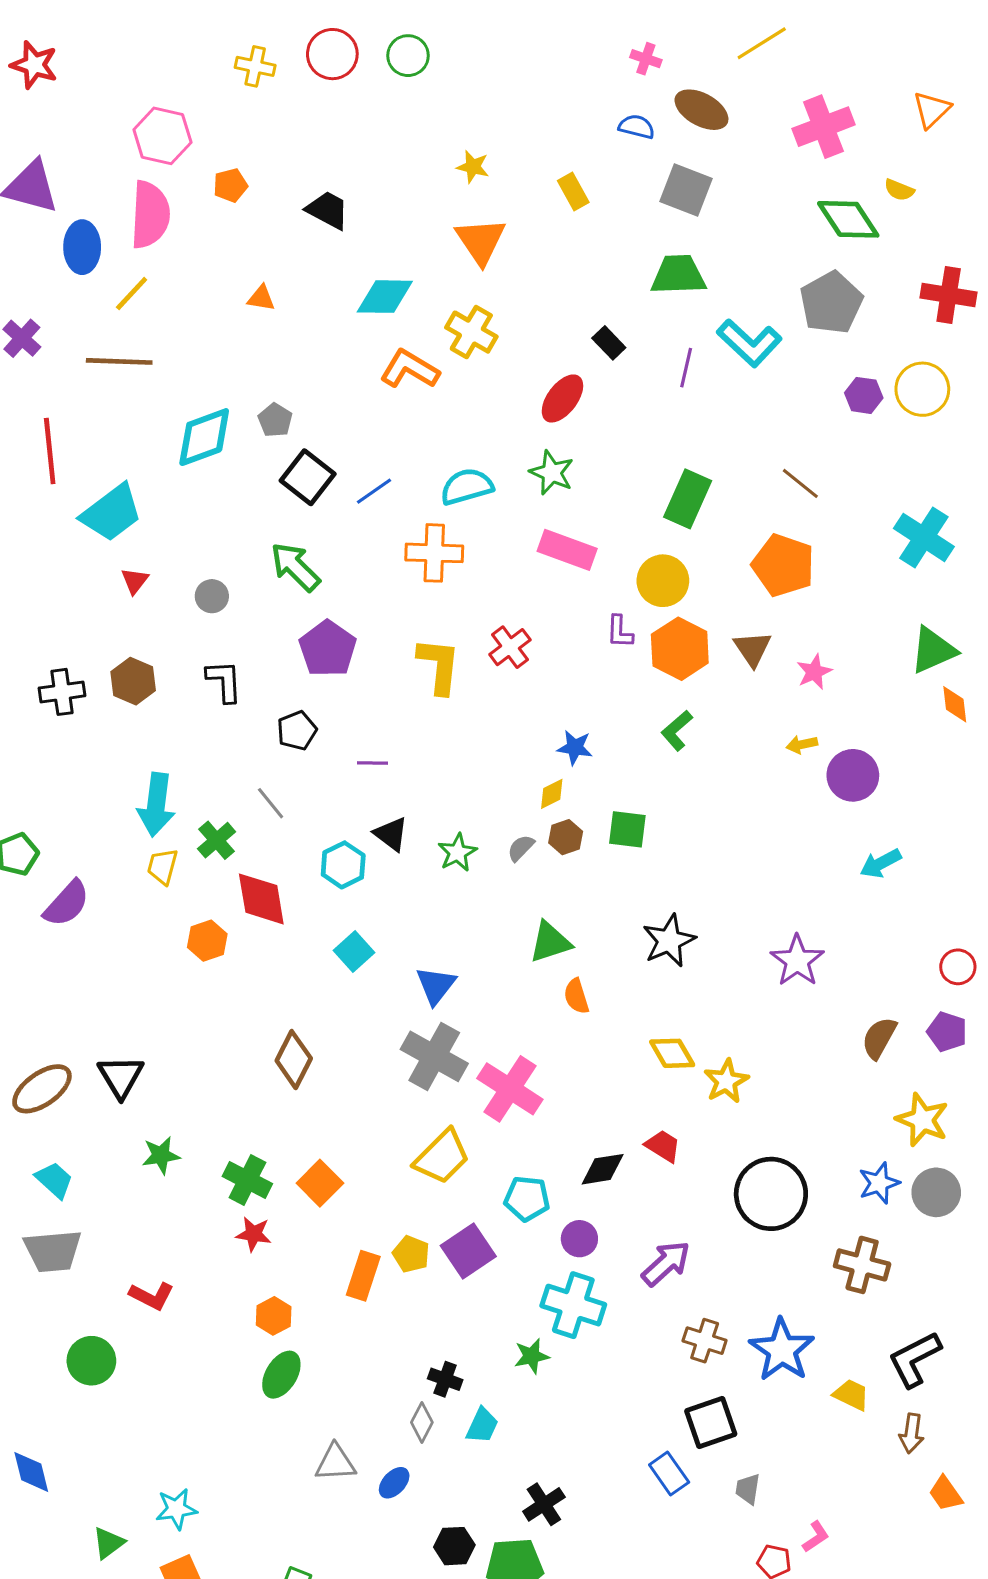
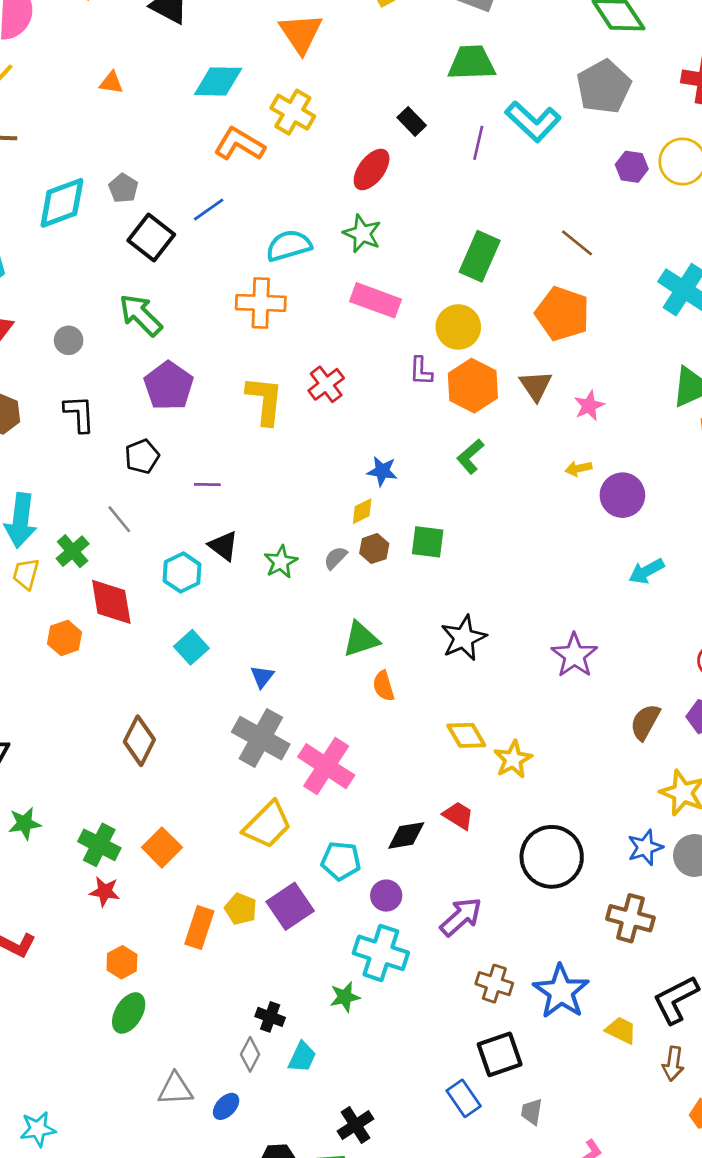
blue line: (374, 491) -> (209, 210), moved
blue triangle: (436, 985) -> (262, 677), size x0.7

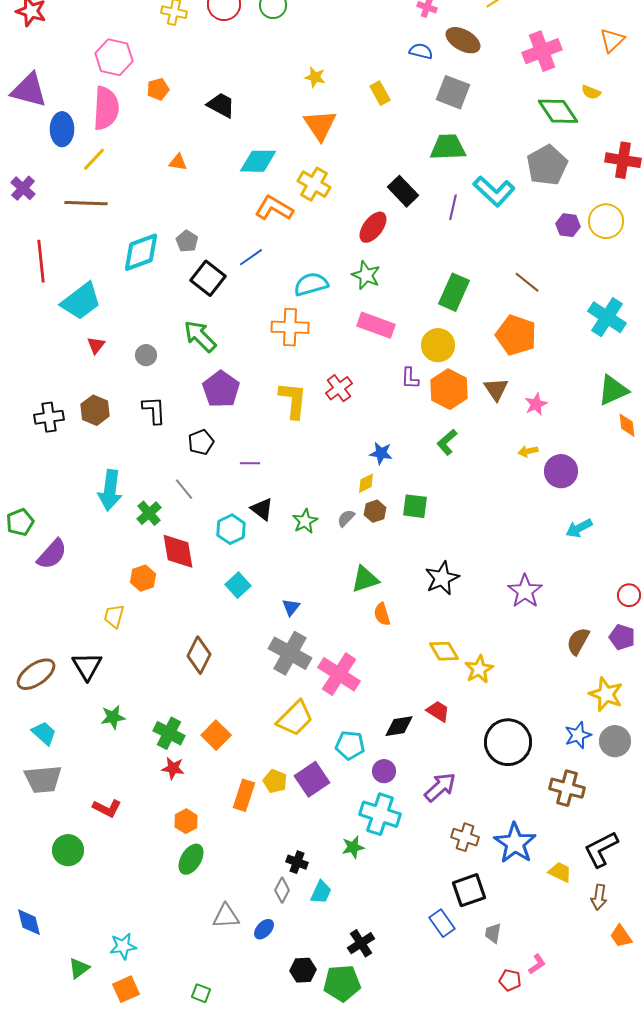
black rectangle: (412, 121) -> (403, 191), size x1.4
yellow trapezoid: (26, 574) -> (114, 616), moved

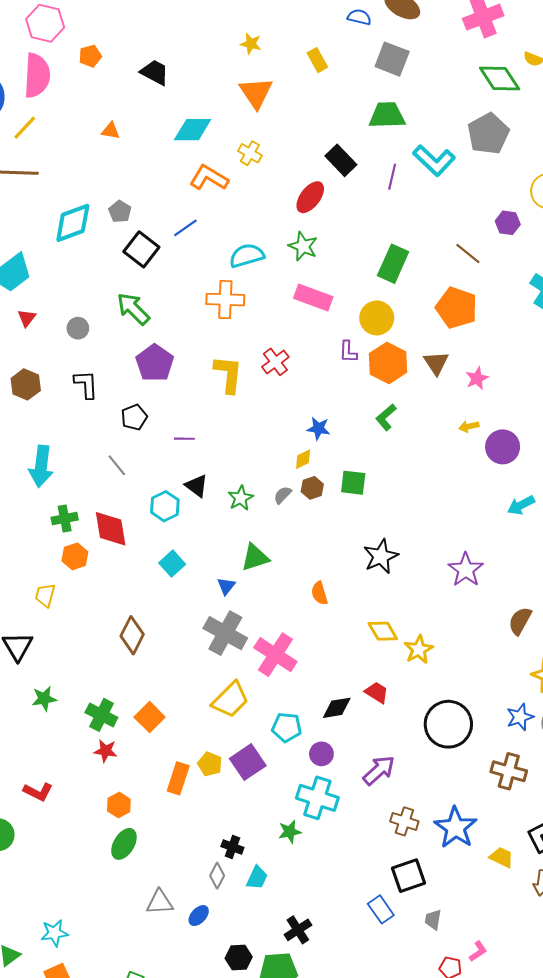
yellow cross: (314, 184) -> (250, 153), size x0.7
purple hexagon: (568, 225) -> (508, 223), moved
green cross: (149, 513) -> (65, 519), moved, turned 30
green triangle: (365, 579) -> (255, 557), moved

